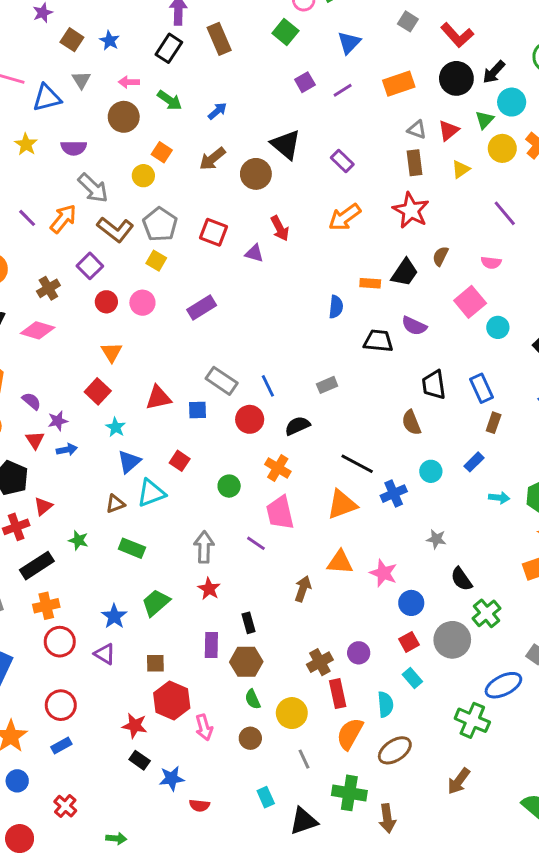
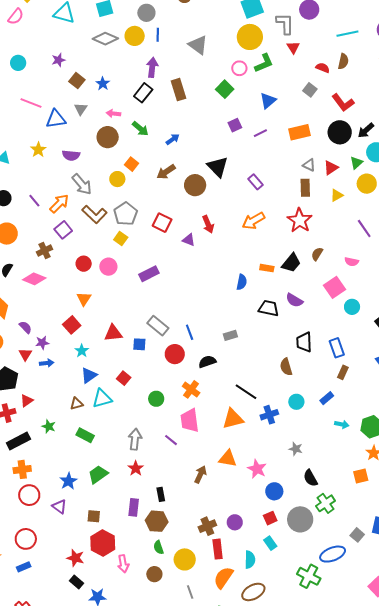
purple square: (90, 266) -> (63, 230), moved

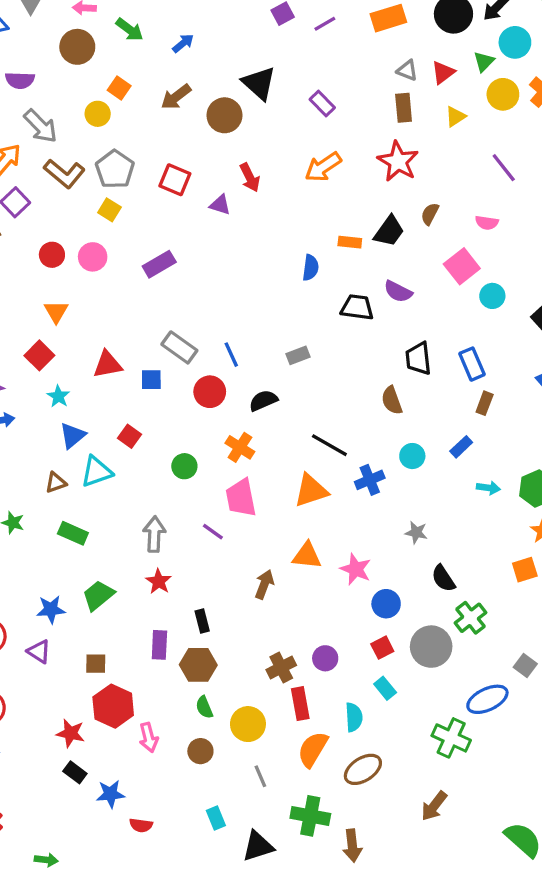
blue star: (68, 481) -> (51, 609), turned 30

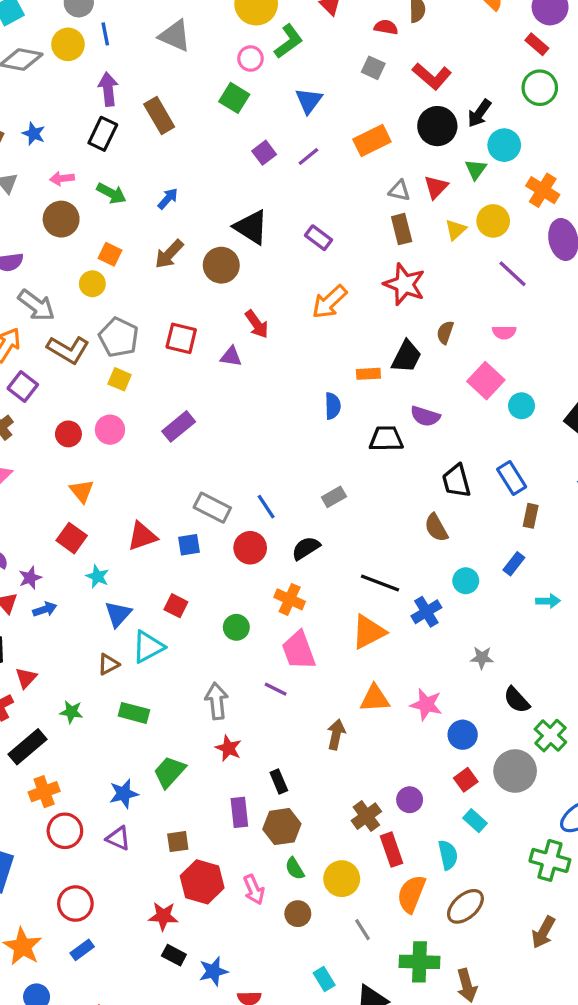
yellow circle: (503, 94) -> (493, 221), moved
pink arrow: (149, 737) -> (254, 890), moved

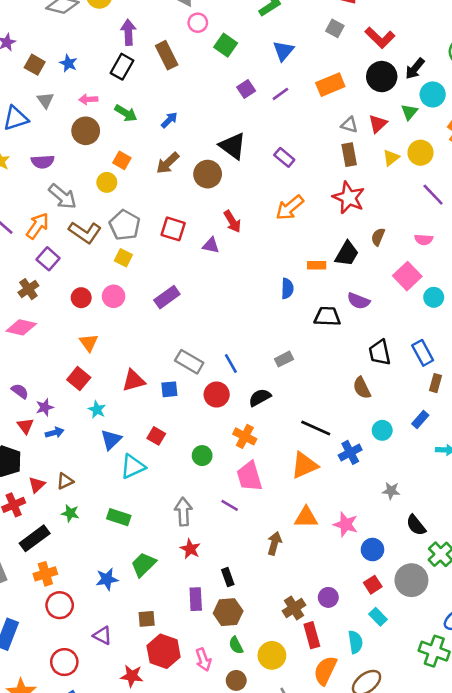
pink circle: (250, 59) -> (198, 23), moved
brown triangle: (108, 664) -> (65, 481), moved
purple triangle: (118, 838) -> (102, 635), moved

